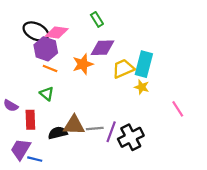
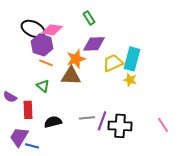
pink line: (178, 109) -> (163, 125), moved
brown triangle: (74, 125) -> (71, 76), moved
black cross: (131, 137) -> (120, 126), turned 30

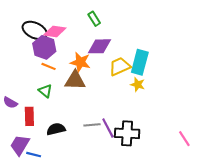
orange star: (76, 59) -> (80, 62), turned 30
purple line: (102, 121) -> (108, 128), turned -48
pink line: (163, 125) -> (184, 139), moved

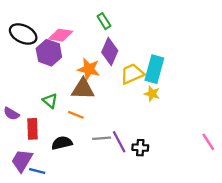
black ellipse: (35, 30) -> (23, 34), moved
purple diamond: (99, 46) -> (110, 52), turned -65
orange line: (48, 66) -> (76, 115), moved
black cross: (127, 133) -> (140, 148), size x0.6
pink line: (184, 139) -> (208, 142), moved

